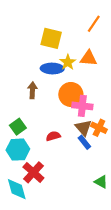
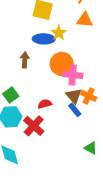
orange triangle: (89, 58) -> (85, 20), moved
red cross: (33, 172) -> (34, 126), moved

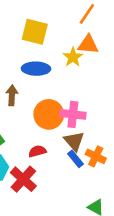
yellow star: (59, 33) -> (73, 57), moved
orange circle: (62, 64) -> (49, 114), moved
orange cross: (89, 96) -> (96, 156), moved

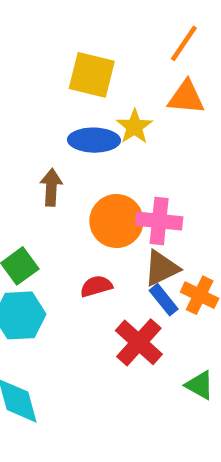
yellow star: (73, 57) -> (134, 127), moved
brown triangle: (74, 141) -> (161, 268), turned 45
red cross: (23, 179) -> (139, 342), moved

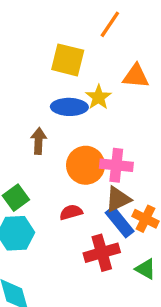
orange line: (184, 43) -> (110, 24), moved
blue rectangle: (164, 300) -> (120, 222), size x1.4
red cross: (139, 342) -> (102, 253), turned 32
green triangle: (200, 385) -> (145, 269), moved

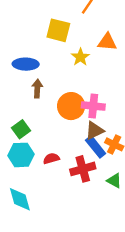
blue ellipse: (69, 107) -> (26, 64), moved
red semicircle: (71, 212) -> (51, 158), moved

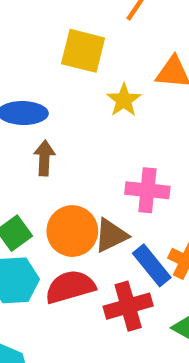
orange circle: (71, 106) -> (72, 231), moved
brown triangle: (94, 130) -> (111, 235), moved
red semicircle: (51, 158) -> (70, 287), size x1.6

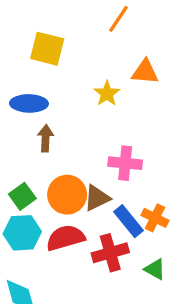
yellow square: (83, 51) -> (47, 49), moved

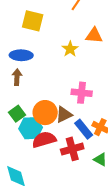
brown arrow: (46, 138) -> (17, 77), moved
cyan hexagon: (22, 233) -> (31, 128), moved

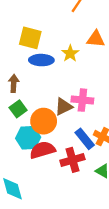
yellow square: (33, 21) -> (30, 38), moved
blue ellipse: (21, 55) -> (41, 60), moved
green square: (17, 114) -> (18, 109), moved
brown triangle: (64, 115) -> (64, 107), moved

